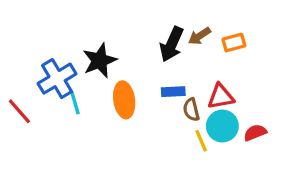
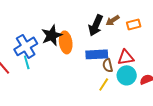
blue rectangle: (173, 92) -> (97, 54), size x1.5
orange ellipse: (124, 100) -> (66, 42), moved
cyan line: (75, 103) -> (27, 62), moved
yellow line: (201, 141) -> (104, 84), moved, turned 56

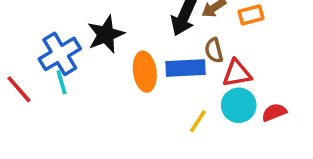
orange ellipse: (66, 42) -> (145, 72), moved
brown semicircle: (108, 65) -> (214, 50), moved

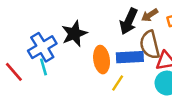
brown semicircle: (214, 50) -> (150, 45), size x1.6
yellow line: (198, 121) -> (118, 83), moved

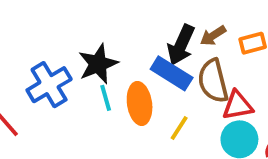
blue rectangle: (130, 57) -> (172, 73), moved, turned 35
cyan line: (44, 67) -> (106, 98), moved
yellow line: (118, 83) -> (179, 128), moved

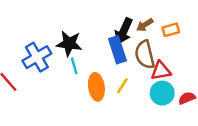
black star: (98, 64) -> (69, 43), turned 30
blue rectangle: (172, 73) -> (117, 50), turned 40
orange ellipse: (140, 103) -> (96, 87), moved

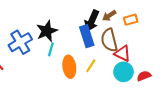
black star: (69, 43) -> (47, 31), turned -30
cyan line: (74, 66) -> (51, 49), turned 32
red triangle: (161, 71) -> (122, 53), turned 36

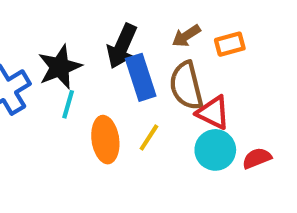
black arrow: (92, 21) -> (122, 46), moved

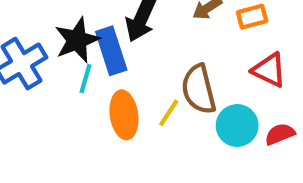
blue rectangle: (141, 77) -> (111, 51), moved
brown semicircle: (186, 86) -> (199, 89), moved
red triangle: (213, 113) -> (269, 70), moved

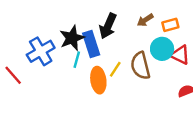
yellow line: (169, 113) -> (115, 69), moved
cyan circle: (237, 126) -> (162, 49), moved

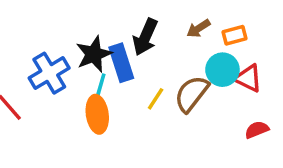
brown semicircle: (140, 66) -> (192, 94), turned 52
orange ellipse: (98, 80) -> (97, 114), moved

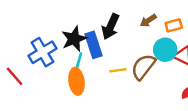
yellow line: (156, 99) -> (118, 70), turned 49

